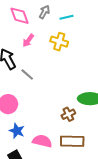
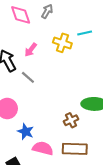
cyan line: (67, 17) -> (85, 33), moved
pink arrow: (28, 40) -> (31, 50), moved
blue star: (17, 131) -> (26, 132), moved

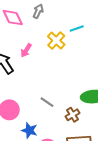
yellow cross: (62, 43) -> (56, 40), turned 30
gray line: (28, 77) -> (47, 102), moved

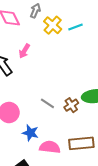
yellow cross: (56, 40) -> (53, 25), moved
brown cross: (73, 115) -> (71, 105), moved

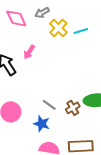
gray arrow: (35, 11) -> (42, 13), turned -144
blue star: (30, 133) -> (42, 124), moved

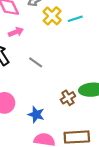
pink arrow: (29, 52) -> (16, 32), moved, turned -144
gray line: (49, 105) -> (36, 62), moved

